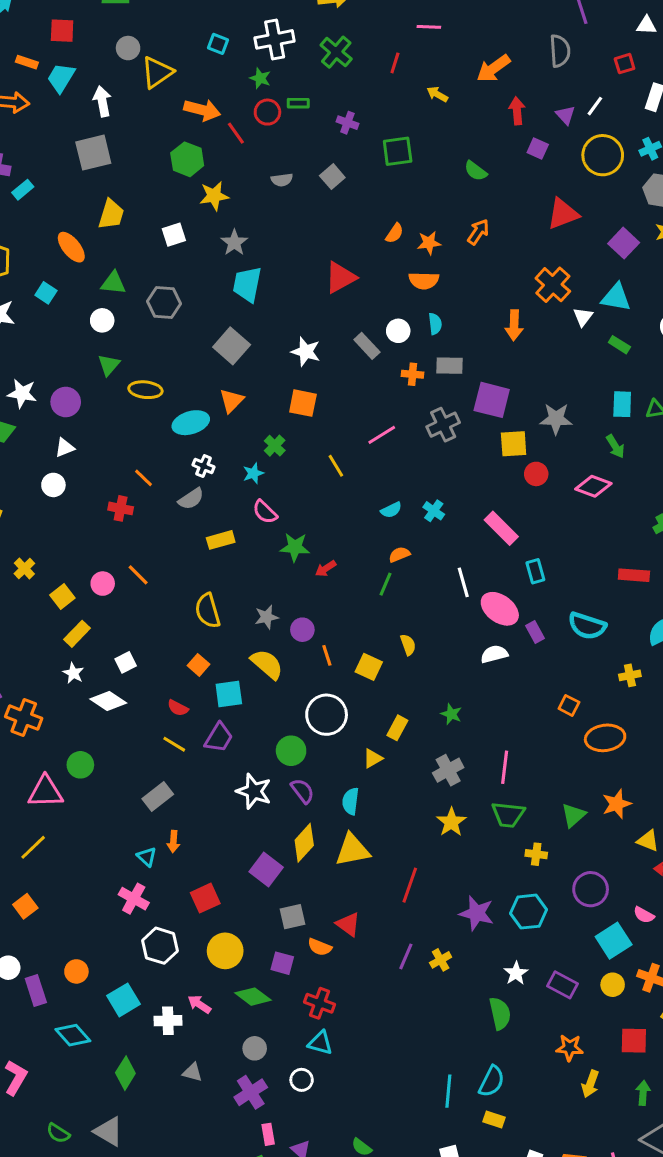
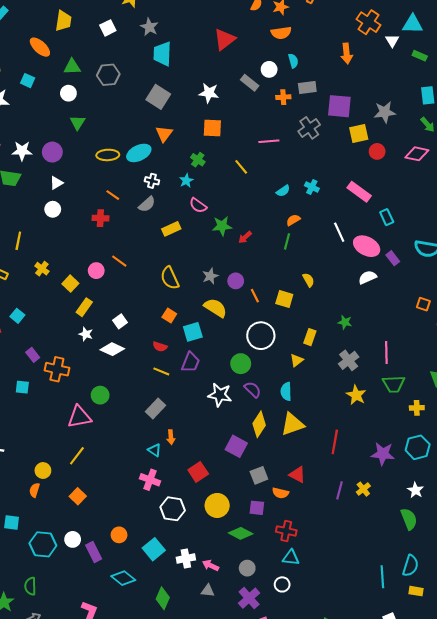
yellow ellipse: (145, 390) -> (108, 155), moved
pink line: (382, 435) -> (269, 141), turned 36
pink arrow: (199, 1004) -> (211, 565), moved

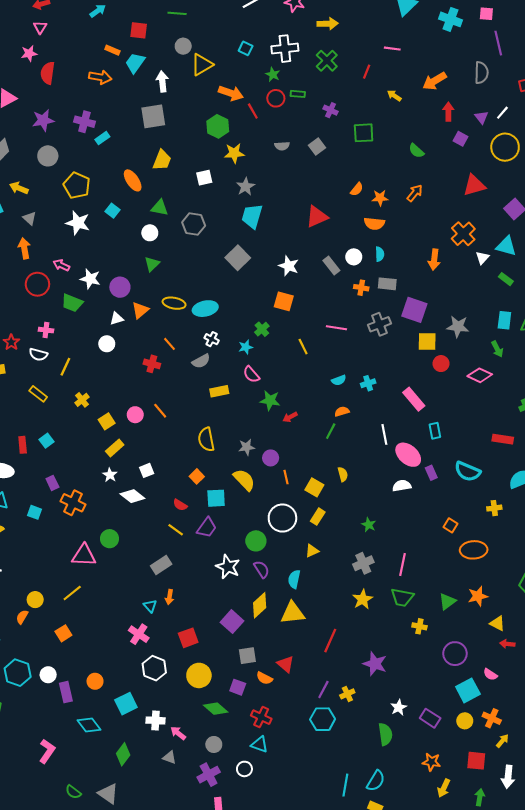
orange triangle: (164, 134) -> (140, 310), moved
cyan cross: (312, 187) -> (368, 383), turned 32
yellow rectangle: (310, 337) -> (318, 517), moved
cyan hexagon: (418, 447) -> (323, 719), moved

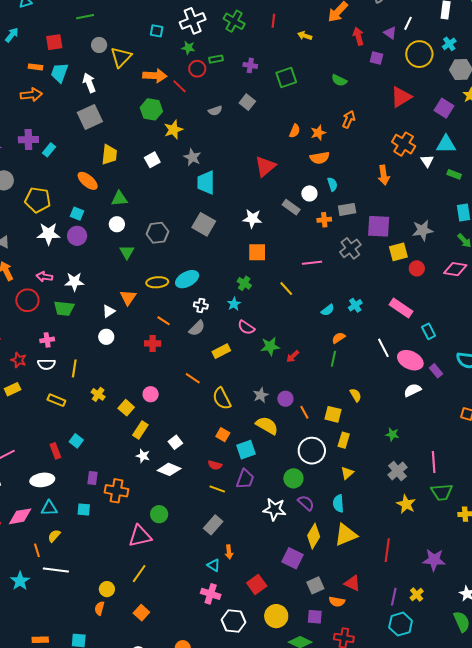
gray hexagon: (194, 224) -> (157, 233), moved
purple circle: (120, 287) -> (77, 236), moved
orange line: (160, 411) -> (193, 378), moved
purple rectangle: (52, 483) -> (93, 478), turned 48

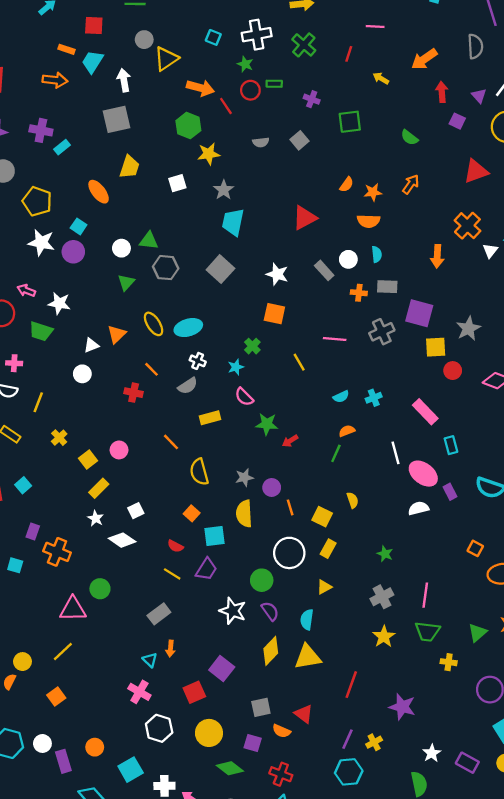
green triangle: (119, 199) -> (149, 241), moved
gray star: (423, 230) -> (468, 328), turned -30
yellow ellipse: (157, 282) -> (154, 324), turned 50
yellow semicircle: (267, 426) -> (244, 514), turned -135
purple square: (292, 558) -> (222, 668), moved

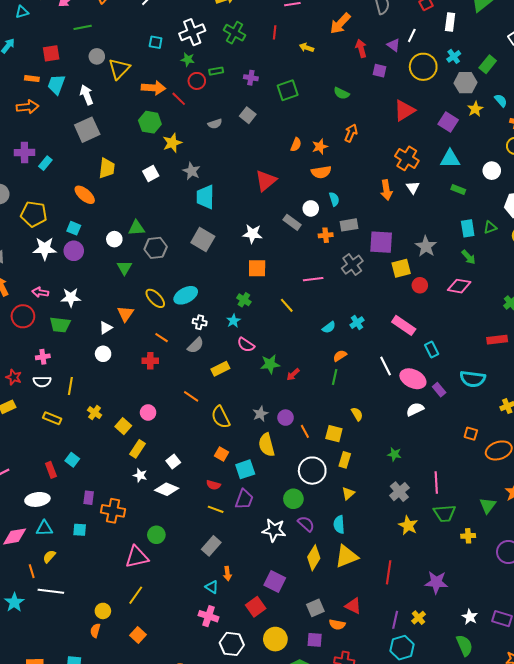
white triangle: (490, 251) -> (413, 187), moved

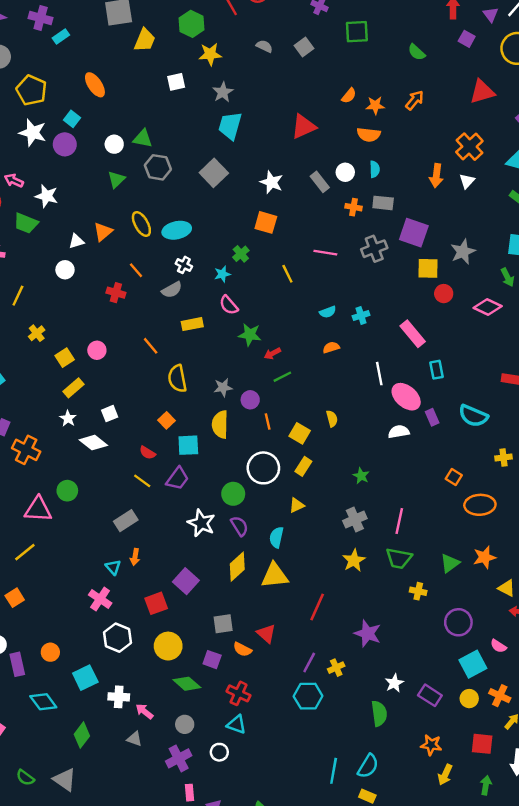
gray semicircle: (215, 124) -> (264, 46), turned -152
yellow trapezoid: (107, 168) -> (145, 40), moved
green line: (335, 377) -> (282, 377), moved, turned 35

